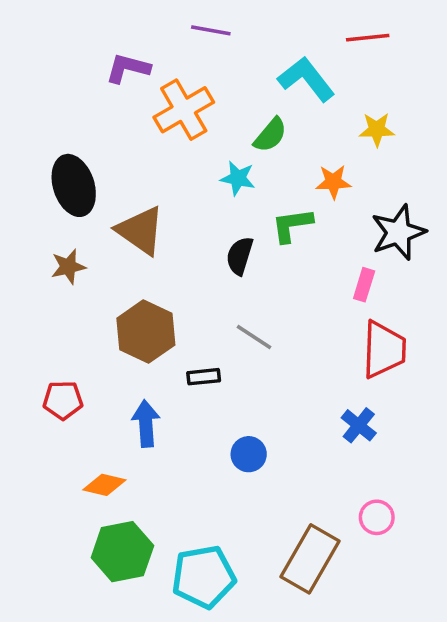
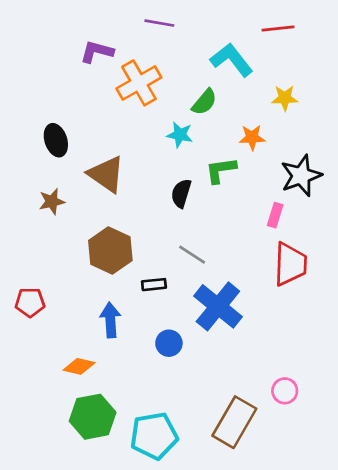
black ellipse: (74, 185) -> (56, 140), size x0.7
red pentagon: (63, 400) -> (30, 302), moved
blue cross: (359, 425) -> (218, 306), moved, size x1.8
blue circle: (249, 454) -> (169, 343), moved

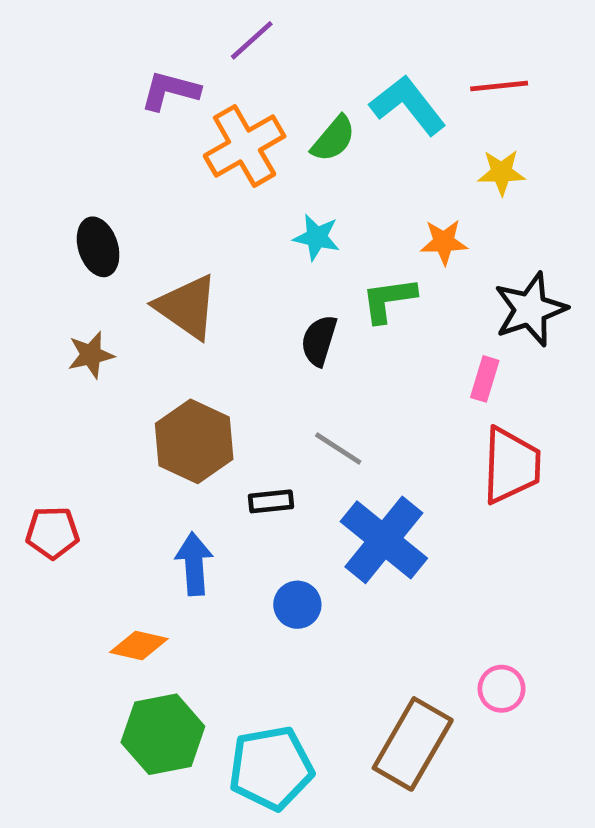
purple line: (159, 23) -> (252, 40), moved, turned -52
red line: (278, 28) -> (499, 86), moved
green semicircle: (204, 102) -> (333, 139), moved

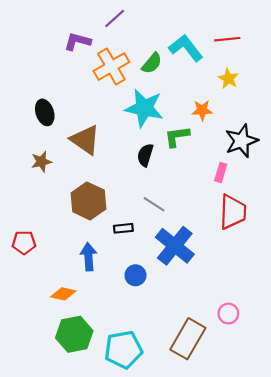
yellow star: (502, 172) -> (228, 79), turned 30
cyan star: (317, 237) -> (144, 108), size x1.8

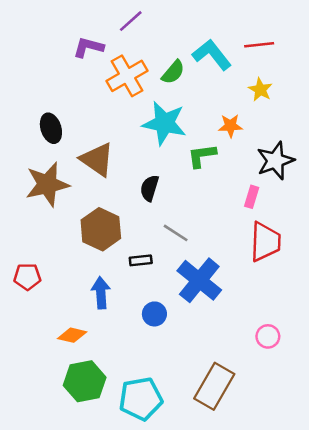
black semicircle: (145, 155) -> (149, 188), moved
brown star: (41, 162) -> (47, 184), size x1.8
pink circle: (228, 314) -> (268, 336), moved

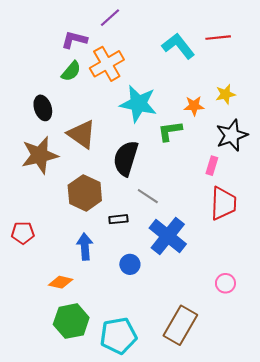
green semicircle: (173, 72) -> (71, 71), moved
yellow star: (260, 90) -> (225, 94), moved, turned 30
black semicircle: (149, 188) -> (126, 158), size x1.6

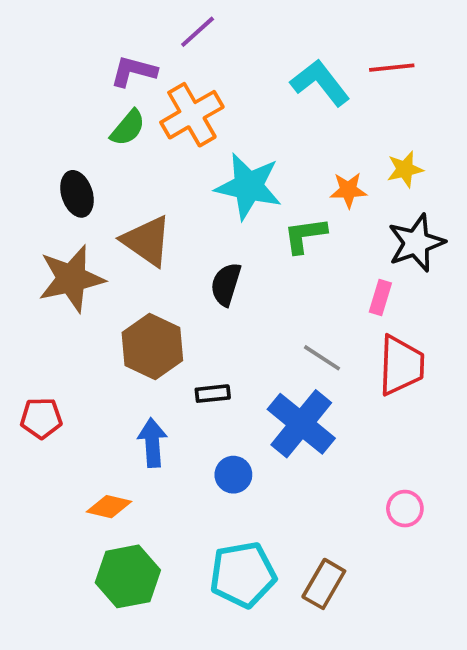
black semicircle: (126, 158) -> (226, 284), size x0.7
gray line: (148, 196) -> (322, 358), moved
brown rectangle: (180, 325) -> (324, 584), size x0.7
cyan pentagon: (118, 336) -> (243, 575), moved

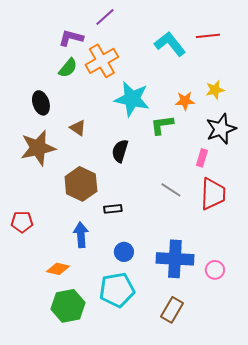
brown triangle: (147, 241) -> (78, 128), size x0.6
blue cross: (301, 424) -> (175, 259), moved, turned -36
cyan pentagon: (243, 575) -> (117, 290), moved

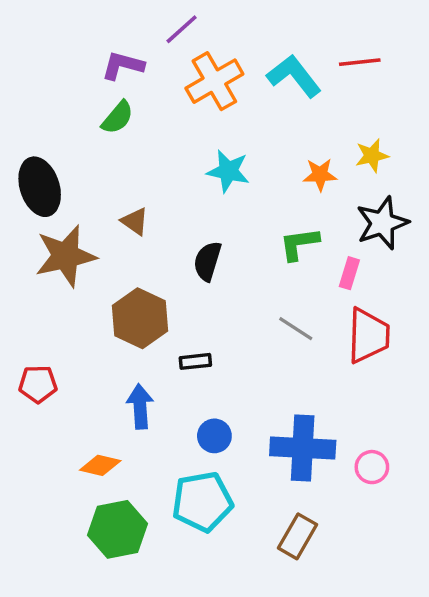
orange cross: (102, 61) -> (214, 81), moved
cyan star: (132, 99) -> (228, 171), size x0.7
black ellipse: (41, 103) -> (40, 187), moved, size x1.4
green L-shape: (162, 125) -> (299, 244), moved

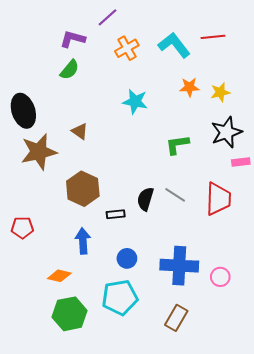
orange cross: (214, 81) -> (127, 48), size x0.7
orange star: (320, 175) -> (190, 87), moved
black semicircle: (207, 261) -> (145, 199), moved
pink rectangle: (349, 273) -> (241, 162), moved, turned 66

